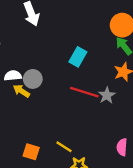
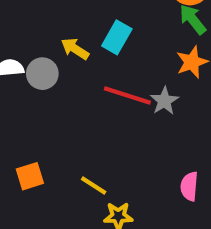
yellow arrow: (21, 91) -> (75, 49), moved
orange square: (31, 152) -> (30, 176), moved, turned -35

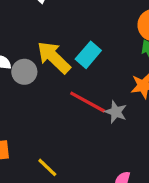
yellow arrow: (75, 49) -> (54, 57), size x1.6
gray star: (164, 101) -> (116, 112), turned -30

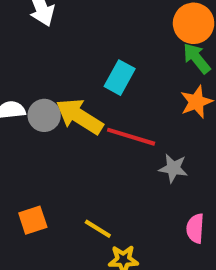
yellow arrow: (54, 57) -> (80, 116), moved
gray star: (116, 112) -> (173, 168), moved

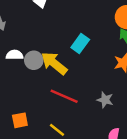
red line: (131, 137) -> (64, 96), moved

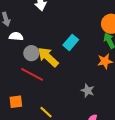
white semicircle: (15, 55) -> (16, 36), moved
red line: (64, 96) -> (32, 74), moved

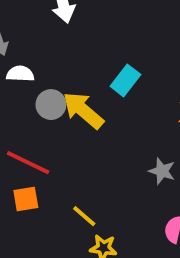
red line: (32, 74) -> (28, 163), moved

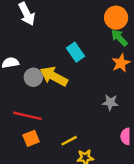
cyan rectangle: (125, 80) -> (75, 52), turned -60
yellow line: (84, 216) -> (69, 141), turned -56

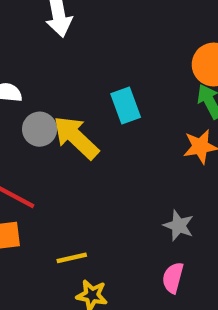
gray star: (110, 102) -> (179, 226), moved

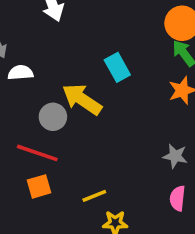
gray circle: (40, 129) -> (53, 117), moved

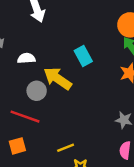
white semicircle: (21, 73) -> (26, 58), moved
orange square: (39, 186) -> (17, 146), moved

